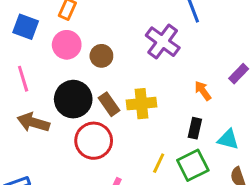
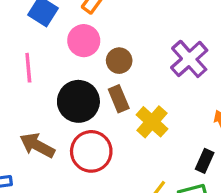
brown rectangle: (109, 104) -> (119, 99), moved
yellow cross: (142, 104) -> (152, 122), turned 36
brown arrow: (33, 122) -> (37, 145), moved

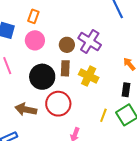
purple cross: (189, 59) -> (90, 41), moved
brown circle: (119, 61) -> (67, 45), moved
brown rectangle: (119, 99) -> (65, 68), turned 42

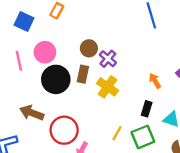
pink circle: (35, 40) -> (45, 52), moved
purple cross: (90, 41) -> (108, 59), moved, size x0.7
red circle: (58, 104) -> (64, 130), moved

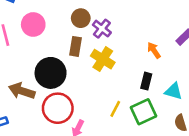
black circle: (56, 79) -> (51, 73), moved

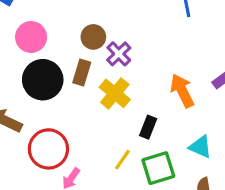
orange arrow: (154, 50) -> (182, 91), size x1.5
black circle: (51, 73) -> (43, 80), moved
black rectangle: (146, 81) -> (148, 127), moved

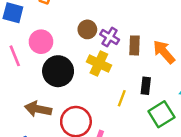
brown rectangle: (82, 72) -> (134, 45), moved
yellow cross: (115, 93) -> (99, 63), moved
yellow line: (122, 160) -> (122, 98), moved

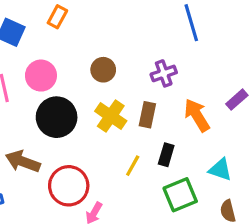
purple cross: (110, 37) -> (164, 73), moved, turned 30
brown rectangle: (134, 45) -> (147, 115), moved

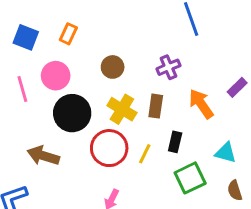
orange rectangle: (57, 17) -> (68, 34), moved
red circle: (69, 186) -> (109, 148), moved

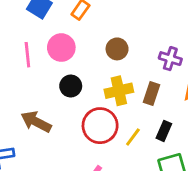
purple cross: (168, 67) -> (170, 59), turned 30
yellow cross: (122, 109) -> (119, 91), turned 36
black circle: (72, 113) -> (71, 86), size x0.6

